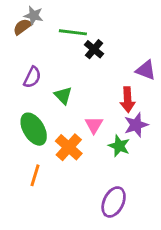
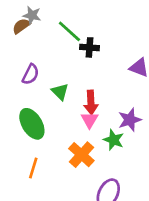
green line: (73, 32) -> (69, 31), turned 35
black cross: (94, 49) -> (89, 47), turned -36
red arrow: (128, 100) -> (91, 102), moved
orange cross: (69, 147) -> (81, 155), moved

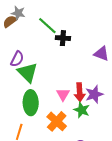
green triangle: (60, 92) -> (28, 72), moved, size x1.5
red arrow: (91, 102) -> (80, 92), moved
green ellipse: (32, 124) -> (31, 103), moved, turned 30

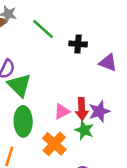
black cross: (63, 38) -> (78, 44), moved
pink triangle: (63, 94) -> (62, 111), turned 32

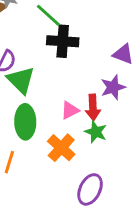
black cross: (78, 44) -> (63, 41), moved, size x1.5
purple star: (99, 111) -> (113, 87), moved

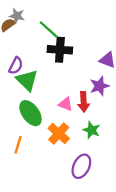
pink triangle: (70, 110) -> (66, 104), turned 49
green ellipse: (25, 122) -> (30, 113), turned -35
green star: (96, 132) -> (92, 130), moved

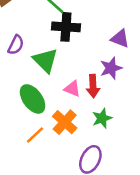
green triangle: (27, 80) -> (45, 60), moved
green star: (92, 130) -> (102, 118), turned 30
orange line: (18, 145) -> (35, 135), moved, turned 30

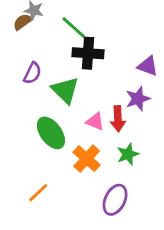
orange line: (35, 135) -> (38, 193), moved

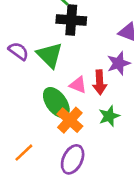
purple semicircle: (32, 73) -> (18, 51), moved, turned -80
green ellipse: (51, 133) -> (56, 103), moved
purple ellipse: (115, 200) -> (73, 159), moved

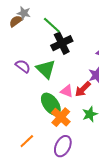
black cross: (71, 20) -> (62, 43), turned -30
red arrow: (100, 82) -> (83, 89), turned 48

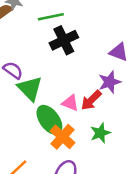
green line: (52, 25) -> (51, 17), turned -54
green triangle: (46, 69) -> (30, 89), moved

